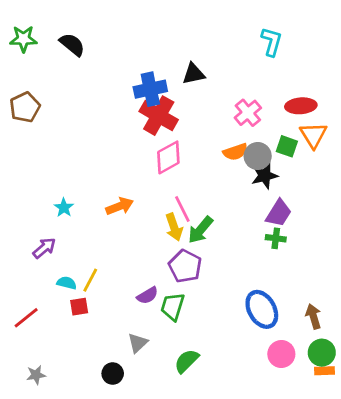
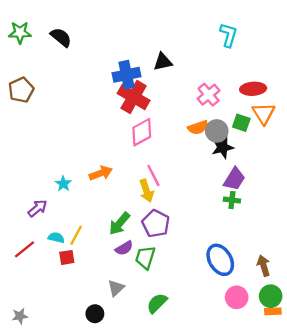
cyan star: (64, 208) -> (63, 184), moved
green arrow: (200, 230) -> (119, 224), moved
red line: (26, 318) -> (25, 249), moved
gray star: (36, 375) -> (20, 316), moved

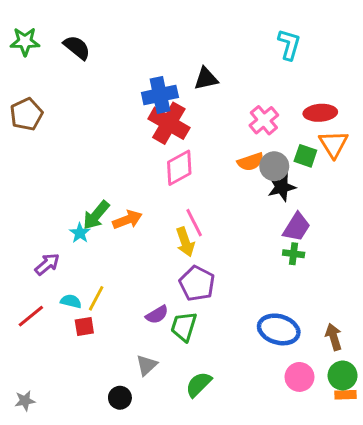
green arrow: (119, 224) -> (96, 215), moved
blue ellipse: (220, 260) -> (279, 329), turned -44

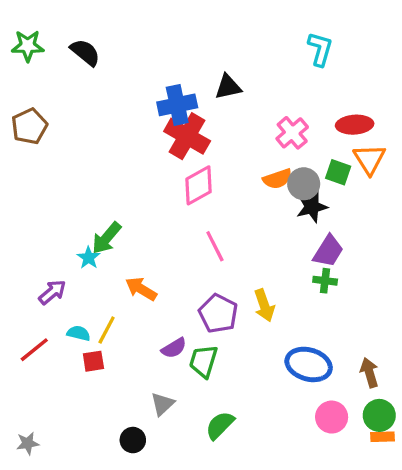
orange arrow: (127, 220) -> (141, 289), moved, turned -128
yellow arrow: (185, 242) -> (264, 305), moved

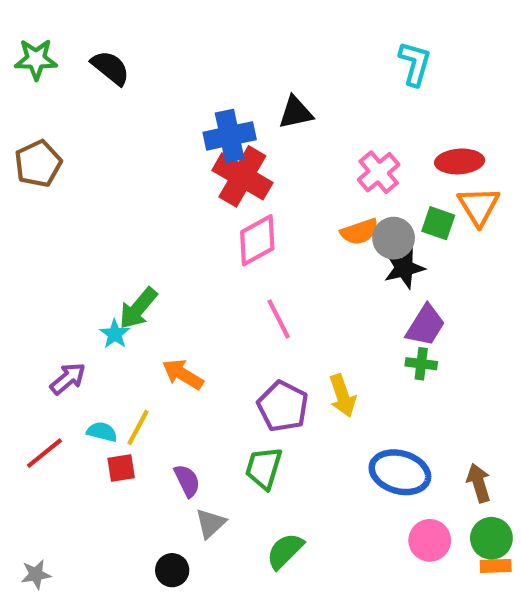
purple semicircle: (174, 348) -> (187, 481), moved, turned -85

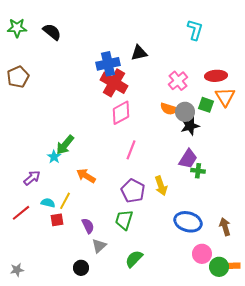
orange semicircle: (359, 232) -> (169, 109), turned 36
pink line: (279, 319) -> (131, 150), turned 48
purple trapezoid: (425, 325) -> (188, 159), moved
green circle: (491, 538) -> (219, 267), moved

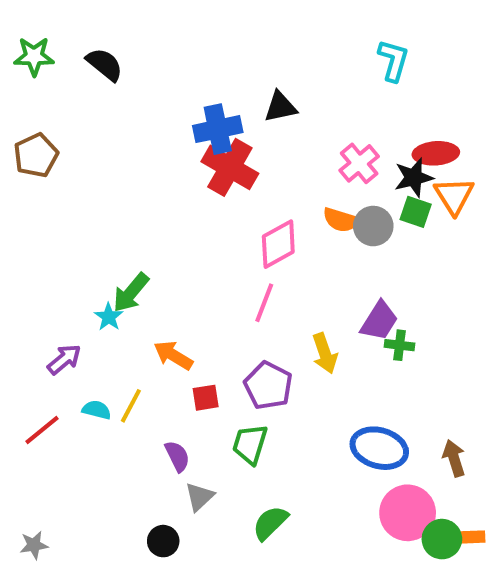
pink diamond: (121, 113) -> (278, 244), moved
black star: (190, 126) -> (414, 178), moved
yellow arrow: (161, 186) -> (325, 353), moved
red square: (57, 220) -> (206, 398), moved
pink circle: (202, 254) -> (408, 513), size x1.4

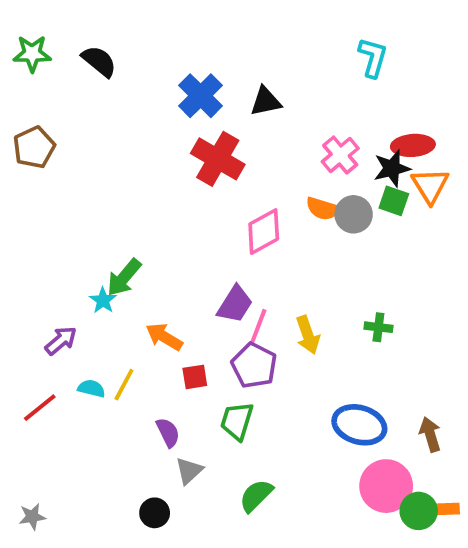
blue cross: (218, 129) -> (201, 96), moved, turned -33
pink line: (264, 303) -> (258, 327), moved
purple trapezoid: (379, 321) -> (235, 304), moved

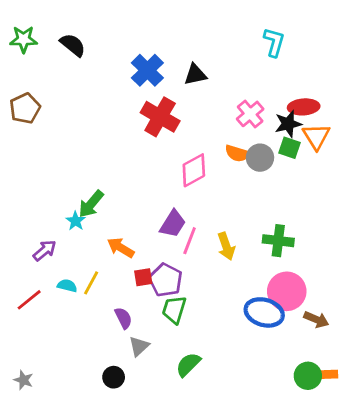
green cross: (378, 327) -> (278, 241), size x1.5
purple pentagon: (254, 365) -> (166, 280), moved
brown arrow: (430, 434) -> (316, 319), turned 130
pink circle: (386, 486) -> (287, 291), moved
gray star: (32, 517) -> (23, 380), turned 30

